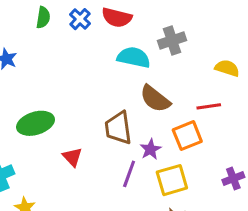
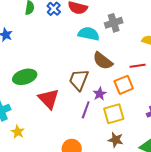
brown trapezoid: (118, 128) -> (79, 80), turned 30
red triangle: (72, 157) -> (49, 99), size x1.6

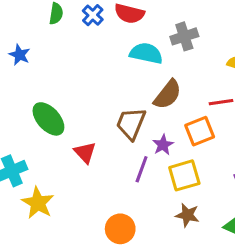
brown semicircle: (103, 61) -> (168, 94), turned -90
green ellipse: (25, 77) -> (48, 119), turned 65
red triangle: (49, 99) -> (85, 152), size x0.7
yellow star: (18, 132) -> (38, 203), size x1.5

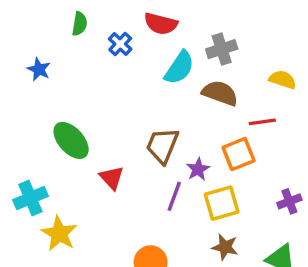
blue cross: (93, 15) -> (120, 44), moved
cyan semicircle: (146, 53) -> (179, 68), turned 112
brown semicircle: (168, 94) -> (220, 93), moved, turned -108

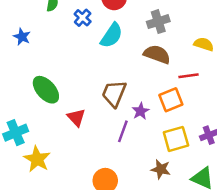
cyan semicircle: (179, 68) -> (112, 35), moved
yellow square: (222, 203) -> (176, 139), moved

